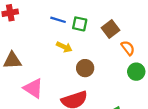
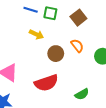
orange semicircle: (128, 48) -> (77, 46), moved

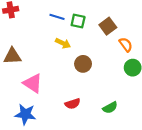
orange semicircle: (77, 46) -> (126, 45), moved
red semicircle: (46, 83) -> (73, 104), moved, size x0.6

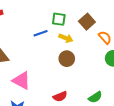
blue line: (57, 17) -> (41, 33), moved, turned -32
yellow arrow: (63, 43) -> (66, 38), moved

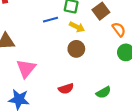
pink triangle: (21, 81) -> (26, 68), turned 36

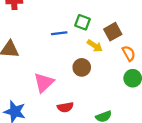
yellow arrow: (77, 27) -> (95, 46), moved
pink triangle: (26, 68) -> (44, 83), moved

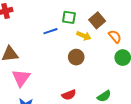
pink triangle: (44, 83) -> (21, 78), moved

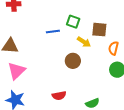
brown square: (97, 20) -> (99, 30), turned 35
orange semicircle: (115, 36) -> (113, 48), turned -136

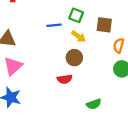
yellow arrow: (84, 42) -> (79, 36), moved
red semicircle: (59, 96) -> (65, 79), moved

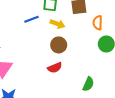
green semicircle: (94, 104) -> (88, 84), turned -32

